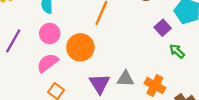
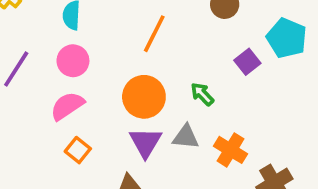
orange circle: (80, 47) -> (144, 97), moved
green arrow: (177, 51) -> (202, 94), moved

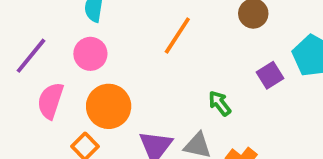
orange circle: (144, 97) -> (109, 106), moved
pink semicircle: (67, 106) -> (50, 101), moved, turned -44

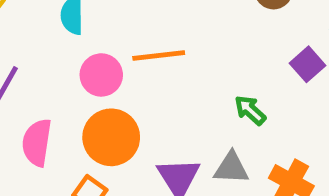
orange line: (177, 36) -> (159, 56), moved, turned 60
pink circle: (90, 54) -> (101, 75), moved

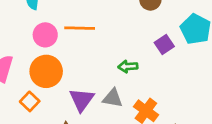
green arrow: (250, 110) -> (128, 66), turned -54

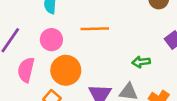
pink circle: (45, 35) -> (51, 40), moved

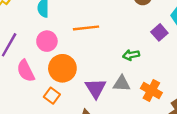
pink semicircle: (26, 70) -> (26, 71), turned -35

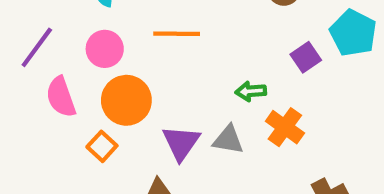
orange cross: (151, 91) -> (285, 127), moved

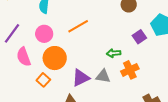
orange line: (177, 34) -> (78, 26), turned -30
orange cross: (285, 127) -> (130, 70), turned 30
purple triangle: (181, 143) -> (81, 78), turned 30

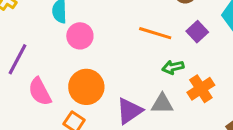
orange line: (78, 26) -> (155, 33), moved, turned 55
pink circle: (44, 34) -> (80, 36), moved
purple square: (139, 37) -> (197, 32), moved

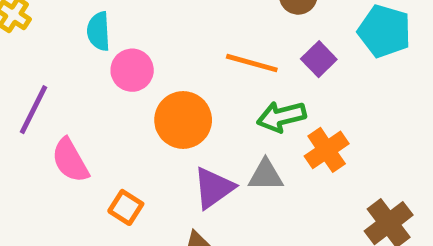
green arrow: (173, 67) -> (281, 117), size x1.4
orange circle: (86, 87) -> (183, 120), moved

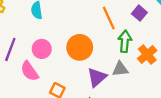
orange line: (252, 63) -> (109, 18), turned 55
pink circle: (132, 70) -> (42, 49), moved
green arrow: (281, 117) -> (125, 41), turned 115

